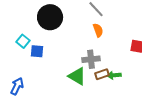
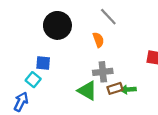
orange semicircle: (98, 30) -> (98, 40), moved
cyan square: (23, 41) -> (33, 80), moved

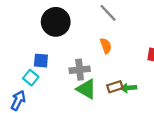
orange semicircle: (98, 40) -> (106, 46), moved
gray cross: (103, 72) -> (80, 70), moved

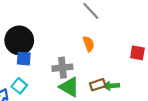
black circle: (56, 22) -> (19, 40), moved
cyan square: (31, 78) -> (19, 86), moved

